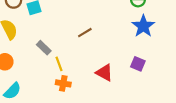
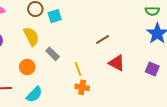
gray rectangle: (44, 48) -> (53, 54), moved
red triangle: (104, 73) -> (117, 63), moved

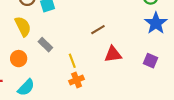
red triangle: (117, 63) -> (113, 54), turned -36
orange cross: (82, 87) -> (77, 80), turned -32

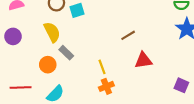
gray rectangle: (45, 45) -> (66, 53), moved
purple square: (151, 61) -> (181, 85), moved

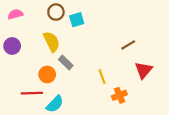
red triangle: (143, 60) -> (144, 70), turned -42
orange cross: (106, 86) -> (119, 95), moved
red line: (21, 87) -> (32, 93), moved

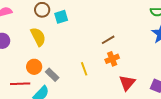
gray rectangle: (66, 62) -> (52, 75), moved
red triangle: (144, 70) -> (127, 83), moved
orange cross: (119, 95) -> (112, 59), moved

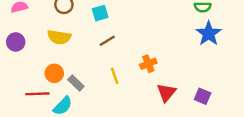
cyan square: (61, 17) -> (100, 13), moved
yellow semicircle: (38, 37) -> (59, 37), turned 126
brown line: (108, 40) -> (107, 41), moved

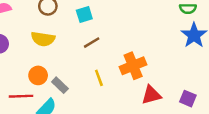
orange cross: (148, 64) -> (133, 66), size x1.5
red triangle: (166, 93) -> (151, 95), turned 35

